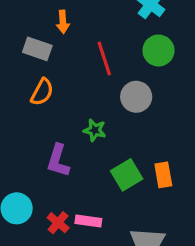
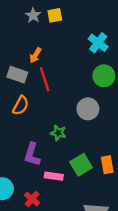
orange arrow: (63, 22) -> (35, 55), turned 35
red line: (104, 58) -> (45, 79), moved
pink rectangle: (88, 221) -> (54, 176), moved

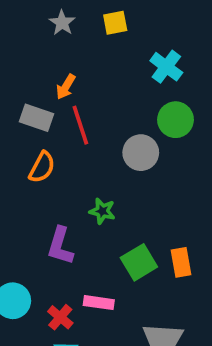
yellow square: (55, 15) -> (115, 23), moved
gray circle: (88, 109) -> (141, 153), moved
pink rectangle: (54, 176) -> (99, 303), moved

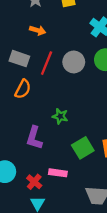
orange arrow: (66, 87) -> (38, 30), moved, turned -105
red line: (80, 125) -> (47, 63), turned 40
gray circle: (141, 153) -> (74, 62), moved

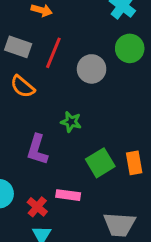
gray circle: (74, 62) -> (92, 69), moved
orange semicircle: (23, 89) -> (23, 87), turned 102

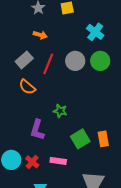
gray rectangle: (18, 47) -> (24, 60), turned -60
gray circle: (92, 69) -> (75, 61), moved
red cross: (37, 207) -> (32, 162), moved

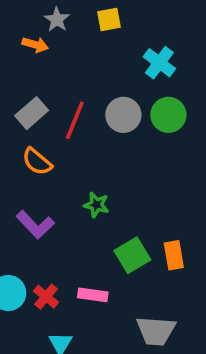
orange arrow: (40, 35) -> (35, 45), moved
purple L-shape: (37, 130) -> (35, 225), moved, turned -60

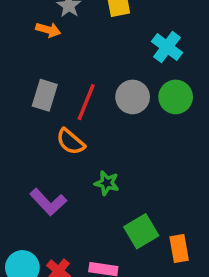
gray rectangle: (32, 113) -> (45, 95), turned -32
orange semicircle: (37, 162) -> (71, 142), moved
orange rectangle: (174, 255) -> (179, 248), moved

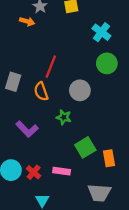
gray rectangle: (45, 95) -> (13, 82), moved
gray circle: (133, 97) -> (80, 90), moved
orange semicircle: (71, 142) -> (41, 91), turned 30

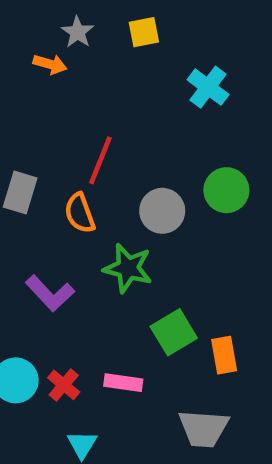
green circle: (107, 63) -> (226, 190), moved
green star: (64, 117) -> (128, 268), size x1.5

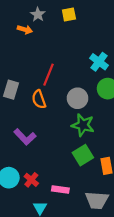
cyan cross: (208, 87) -> (99, 62), moved
green star: (128, 268) -> (83, 125), moved
pink rectangle: (123, 383) -> (60, 189), moved

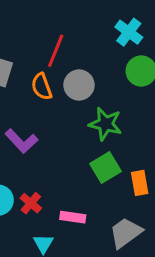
gray circle: (78, 98) -> (79, 85), moved
gray trapezoid: (97, 200) -> (126, 233), turned 140

